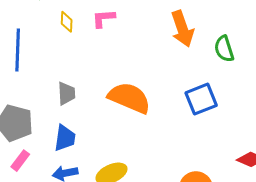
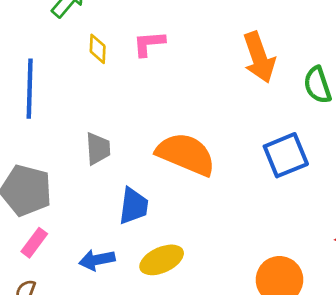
blue trapezoid: (65, 138) -> (133, 206), moved

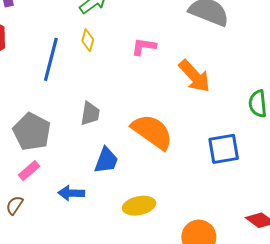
yellow diamond: (98, 49) -> (88, 40), moved
orange arrow: (259, 57) -> (195, 76), moved, turned -36
yellow ellipse: (162, 260) -> (139, 206), moved

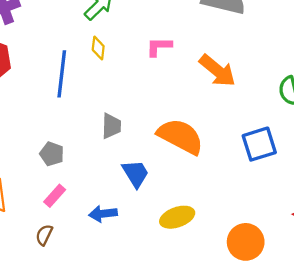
gray pentagon: (32, 132) -> (52, 154), size x0.6
blue trapezoid: (106, 160) -> (136, 174), turned -44

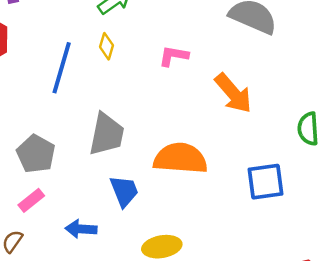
gray trapezoid: (111, 126) -> (107, 134), size x1.5
orange semicircle: (180, 136) -> (180, 158), turned -33
gray pentagon: (52, 154) -> (36, 154), size x1.4

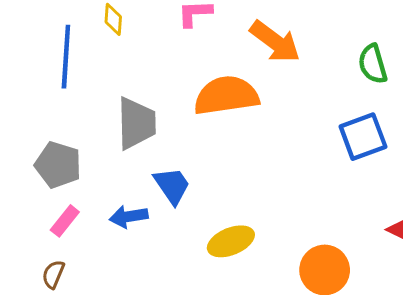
orange semicircle: (180, 158) -> (226, 95), moved
blue square: (266, 182) -> (363, 137), moved
blue arrow: (81, 229) -> (129, 217), moved

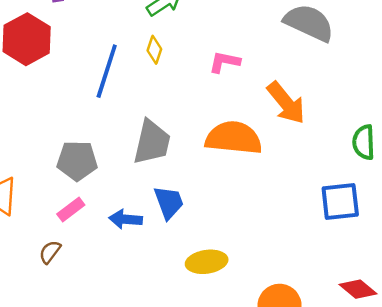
gray pentagon: (58, 165) -> (77, 161), turned -30

